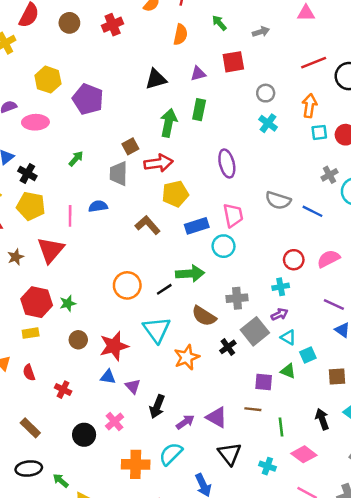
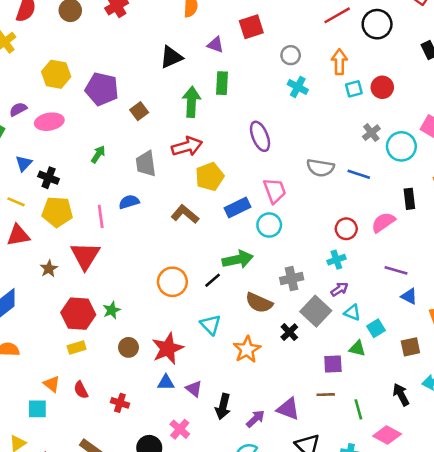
purple triangle: (198, 74) -> (215, 45), turned 42
brown square: (130, 146) -> (139, 111), moved
cyan triangle: (157, 330) -> (211, 325), size x0.7

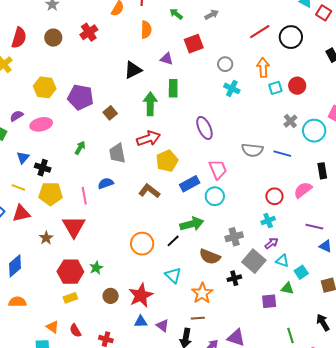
black cross: (289, 332) -> (234, 278), turned 32
brown line: (326, 395) -> (198, 318), moved

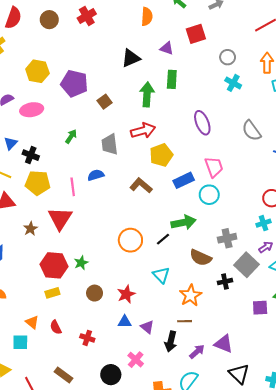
gray semicircle: (252, 150) -> (251, 131), moved, turned 45
red star: (141, 295) -> (126, 294), size x0.7

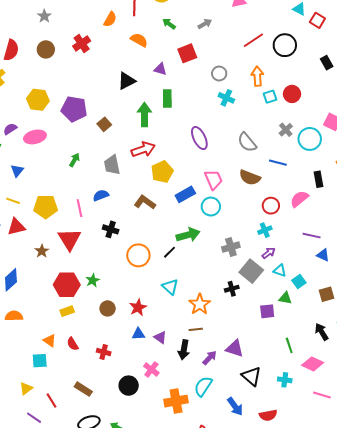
orange semicircle: (147, 17) -> (139, 40), turned -60
black cross: (31, 155) -> (111, 229), moved
brown semicircle: (201, 258) -> (250, 178), moved

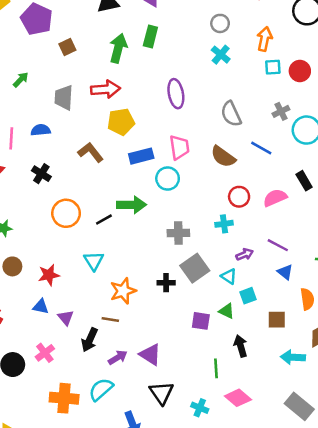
black rectangle: (319, 179) -> (304, 181), turned -35
purple arrow: (269, 253) -> (245, 254), moved
black arrow: (322, 332) -> (241, 346), moved

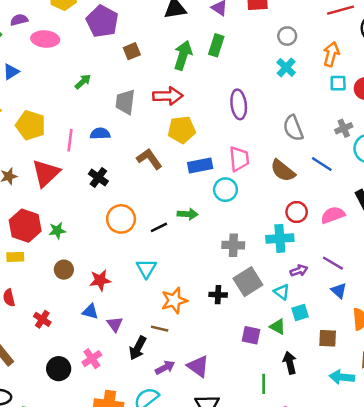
green arrow: (131, 205) -> (188, 214), size x0.7
cyan cross: (224, 224) -> (280, 238), size x1.5

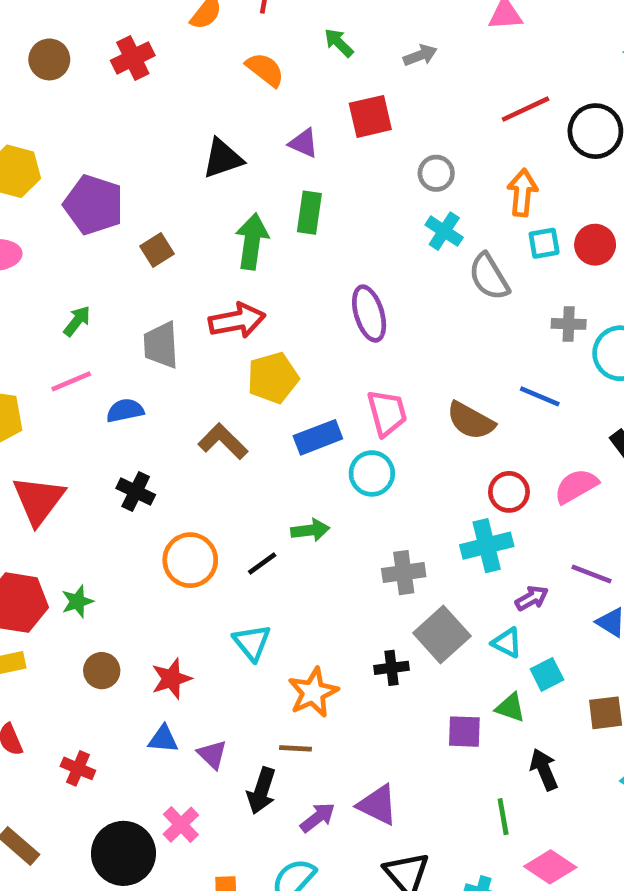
gray semicircle: (293, 128) -> (489, 277), moved
gray cross: (344, 128) -> (569, 324), turned 35
pink line: (70, 140) -> (71, 381), moved, turned 70
black circle: (59, 369) -> (123, 853), size x1.4

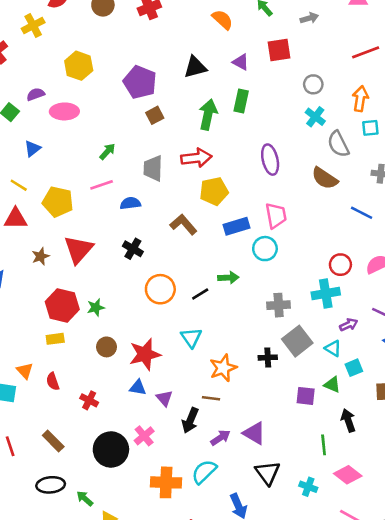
purple pentagon: (94, 205) -> (140, 82), moved
brown semicircle: (471, 421) -> (325, 178), moved
red star: (171, 679) -> (145, 354), size x1.4

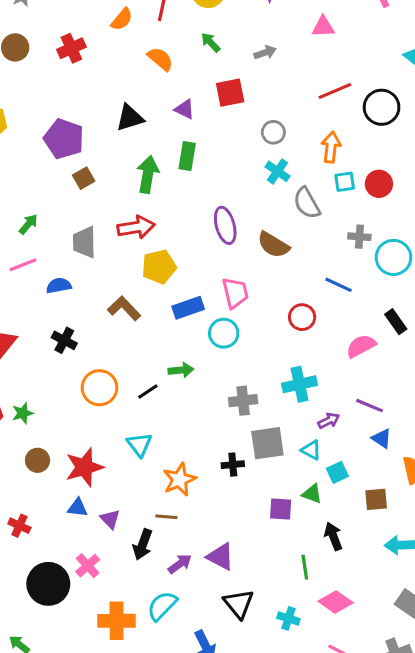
brown semicircle: (325, 178) -> (273, 245), moved
red circle: (340, 265) -> (302, 317), moved
gray square: (297, 341) -> (267, 443), turned 32

